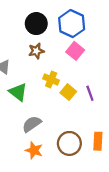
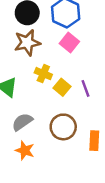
brown star: (36, 51) -> (27, 43), size x1.5
brown circle: (69, 143) -> (63, 127), moved

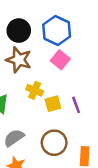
brown star: (27, 43) -> (19, 60), turned 30
yellow square: (62, 87) -> (53, 104), turned 35

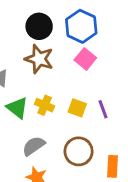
yellow cross: (35, 90) -> (45, 105), moved
yellow square: (53, 104) -> (77, 108), turned 35

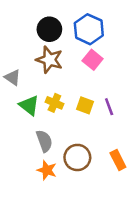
gray semicircle: (34, 146) -> (44, 141), turned 105
brown circle: (79, 151) -> (77, 157), moved
orange rectangle: (113, 166) -> (118, 160), turned -30

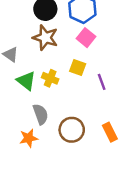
yellow square: (85, 105) -> (78, 68), moved
orange star: (47, 170) -> (29, 138), moved, turned -30

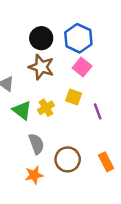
yellow cross: (50, 78) -> (46, 108), turned 35
orange star: (29, 138) -> (34, 175), moved

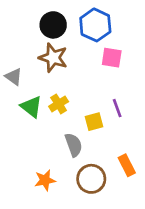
pink square: (82, 67) -> (112, 58), moved, turned -30
yellow square: (74, 97) -> (94, 122), moved, turned -35
gray semicircle: (36, 144) -> (74, 145), moved
brown circle: (68, 159) -> (91, 179), moved

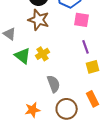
purple line: (117, 108) -> (86, 47), moved
yellow square: (94, 122) -> (93, 67), moved

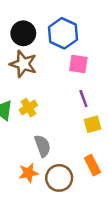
orange star: (33, 110) -> (28, 173), moved

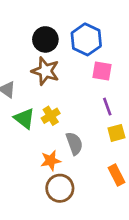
gray semicircle: (42, 146) -> (74, 143), moved
orange star: (28, 173) -> (51, 161), moved
brown circle: (59, 178) -> (60, 188), moved

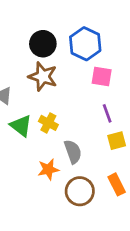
yellow cross: (51, 116) -> (48, 123), turned -30
brown circle: (60, 188) -> (80, 191), moved

